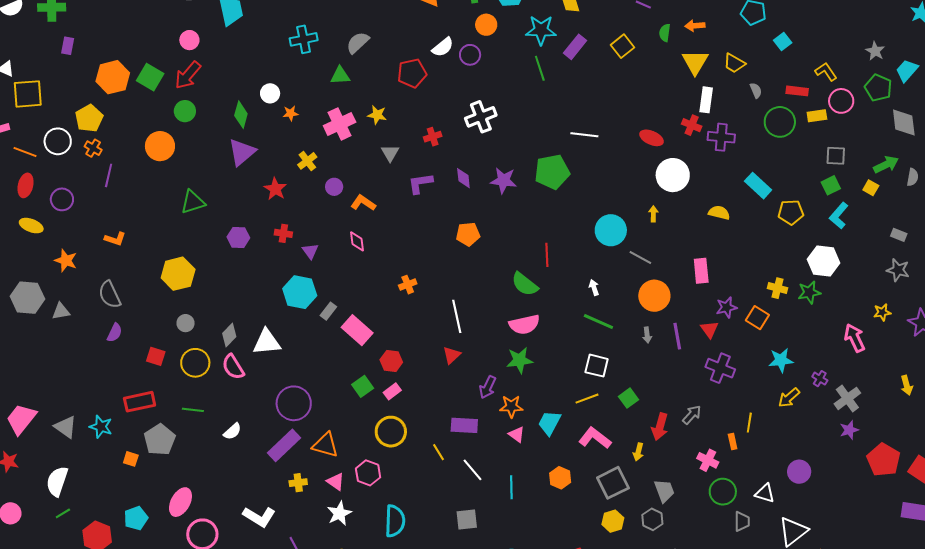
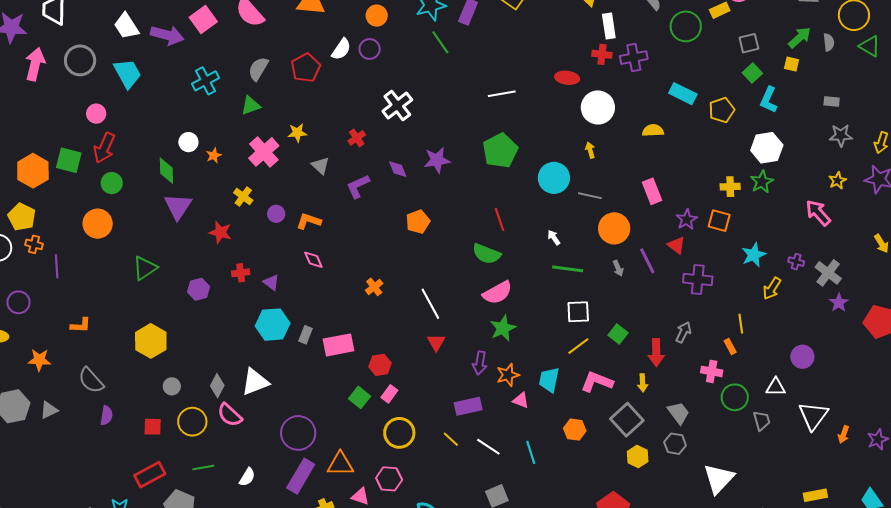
red pentagon: (412, 73) -> (306, 68), moved
green pentagon: (552, 172) -> (500, 151), moved
pink rectangle: (357, 330) -> (338, 345), turned -36

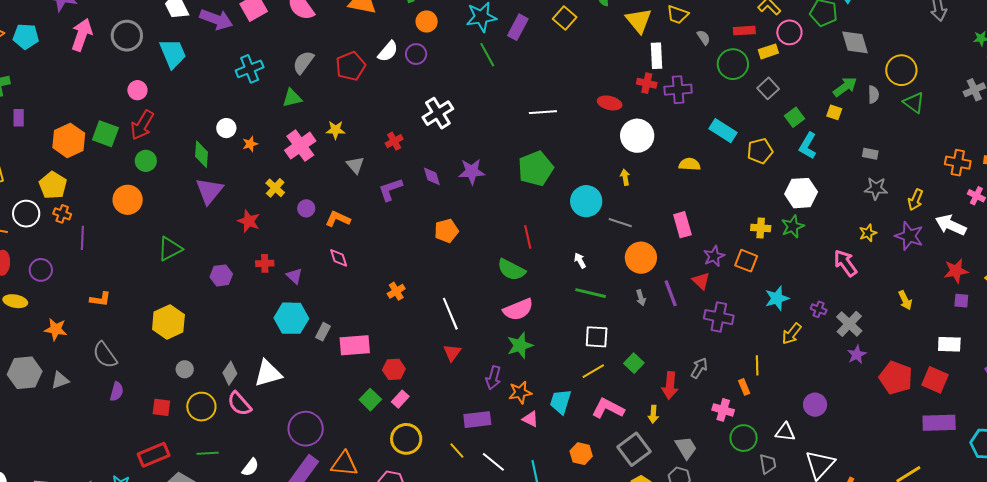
gray square: (749, 43) -> (768, 88), moved, turned -35

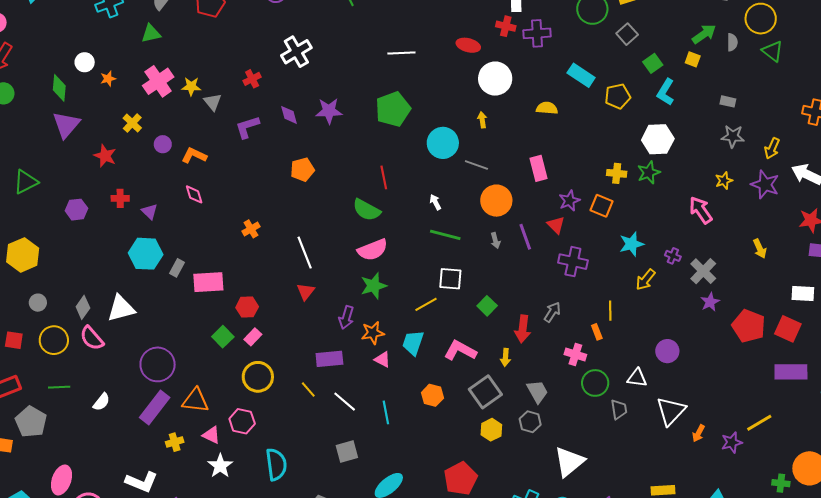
yellow star: (336, 130) -> (191, 86), moved
yellow line: (593, 371) -> (426, 304), moved

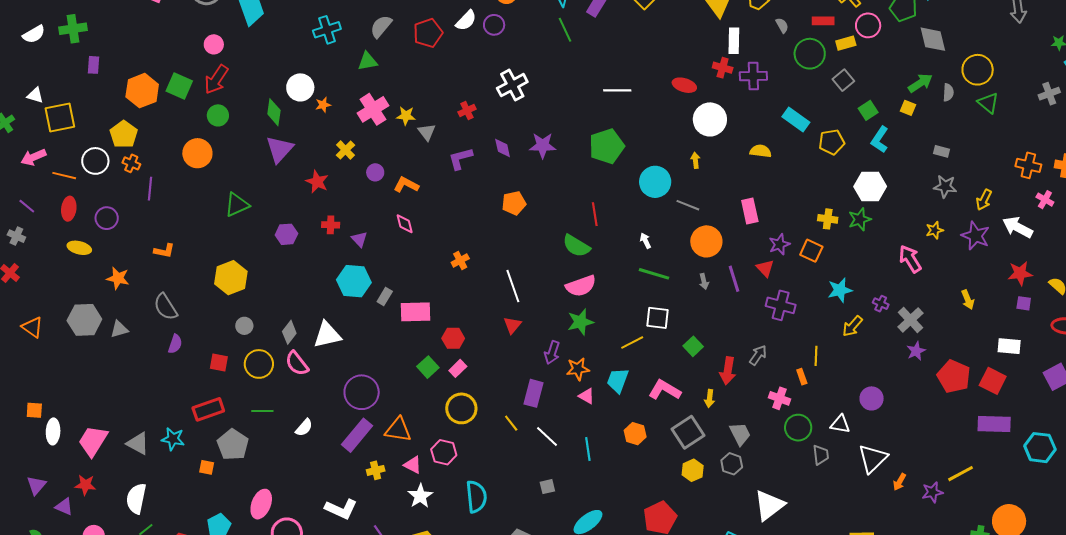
white circle: (85, 62) -> (300, 87), size x1.4
purple rectangle: (329, 359) -> (534, 393), turned -72
gray square: (347, 452) -> (547, 487), size x0.7

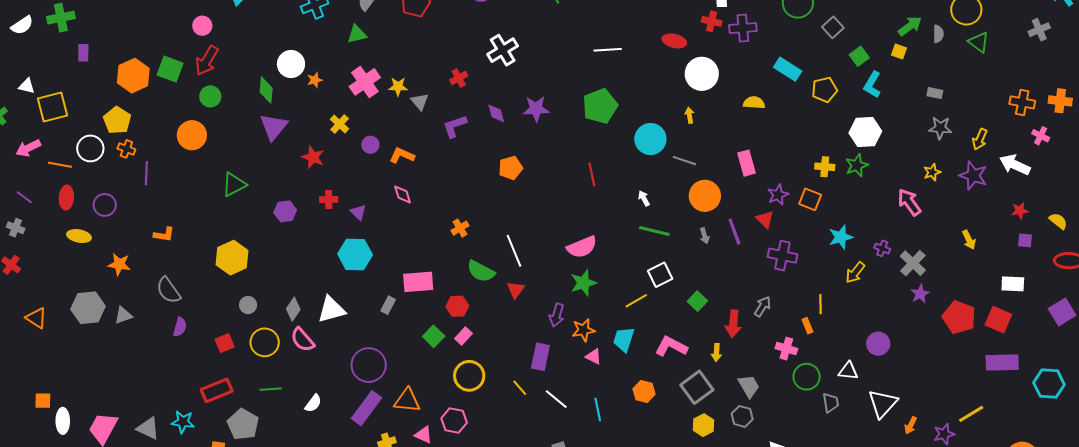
green semicircle: (576, 246) -> (481, 271), moved
red star: (1020, 273) -> (1020, 211), size x0.7
gray rectangle: (385, 297) -> (388, 305), moved
white square: (657, 318) -> (660, 275), turned -30
red square: (219, 362) -> (225, 343), turned -30

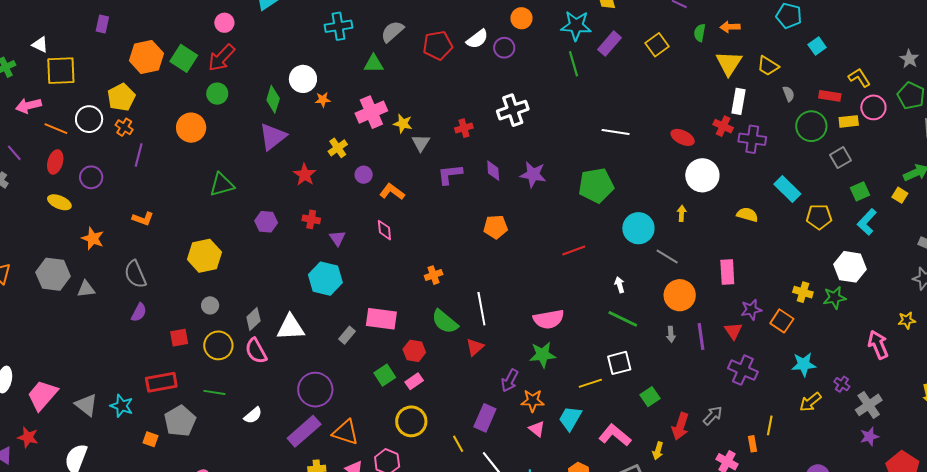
red line: (592, 175) -> (574, 251), turned 70

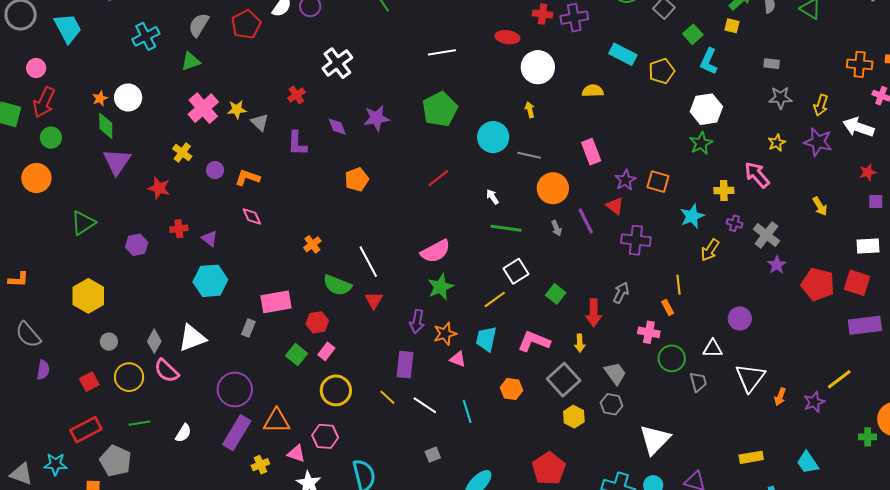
orange star: (323, 100) -> (100, 98), moved
purple L-shape: (450, 174) -> (297, 143), turned -64
yellow cross: (803, 292) -> (724, 190), moved

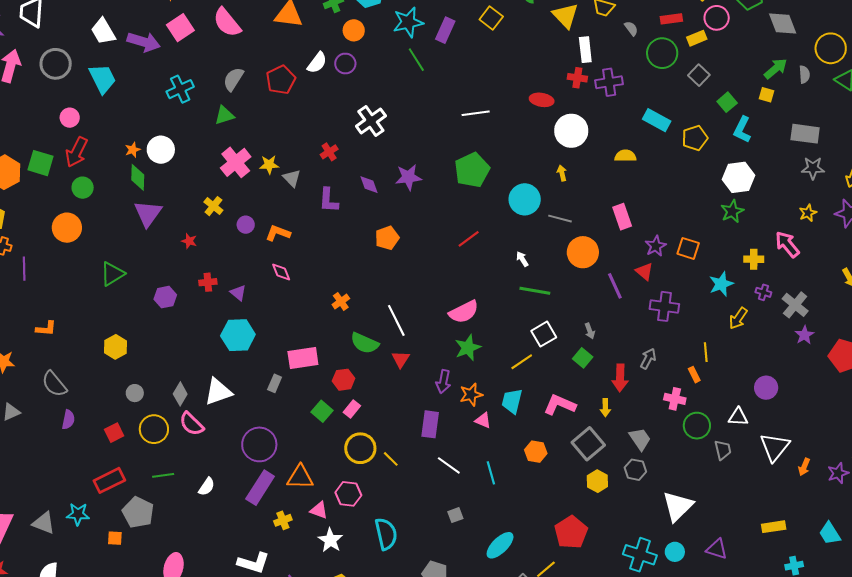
gray rectangle: (772, 64) -> (805, 134), size x1.8
red star: (159, 188) -> (189, 241), size x0.7
gray arrow: (556, 228) -> (590, 331), moved
yellow hexagon: (88, 296) -> (116, 347), size x0.7
yellow line: (387, 397) -> (391, 459), moved

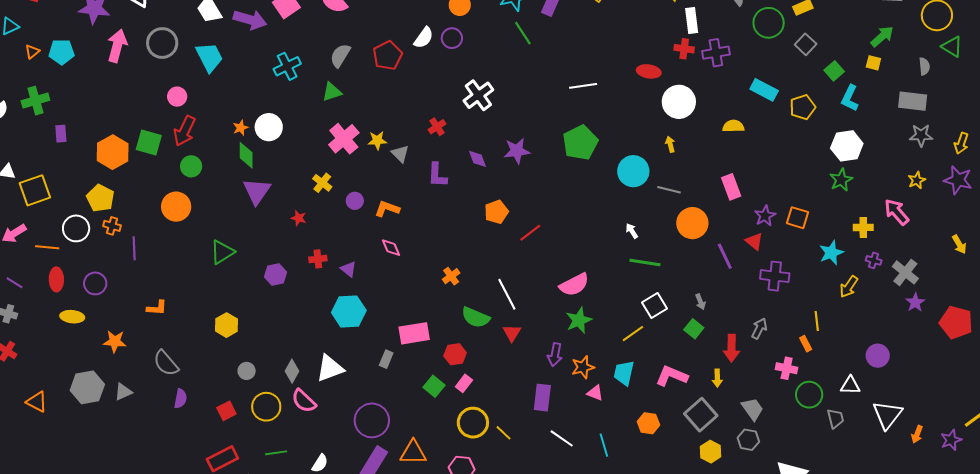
gray semicircle: (804, 74) -> (924, 66), moved
red line: (469, 239) -> (530, 233), moved

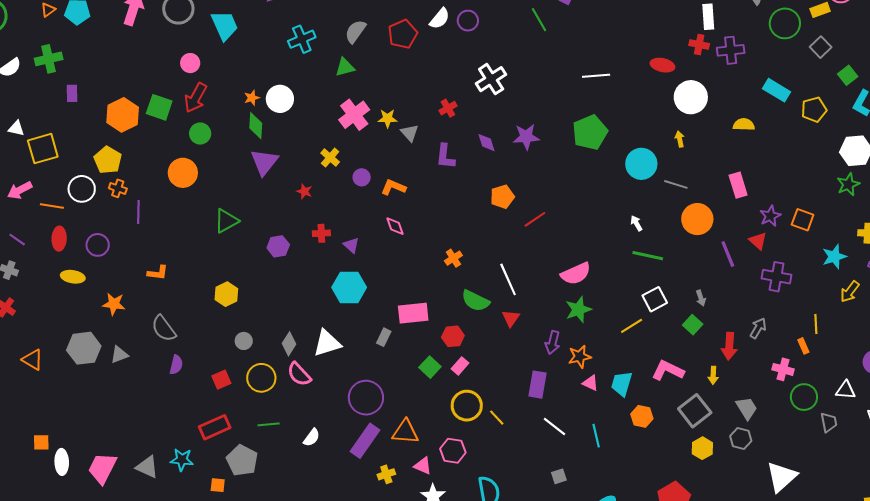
cyan trapezoid: (624, 373) -> (622, 384), moved

